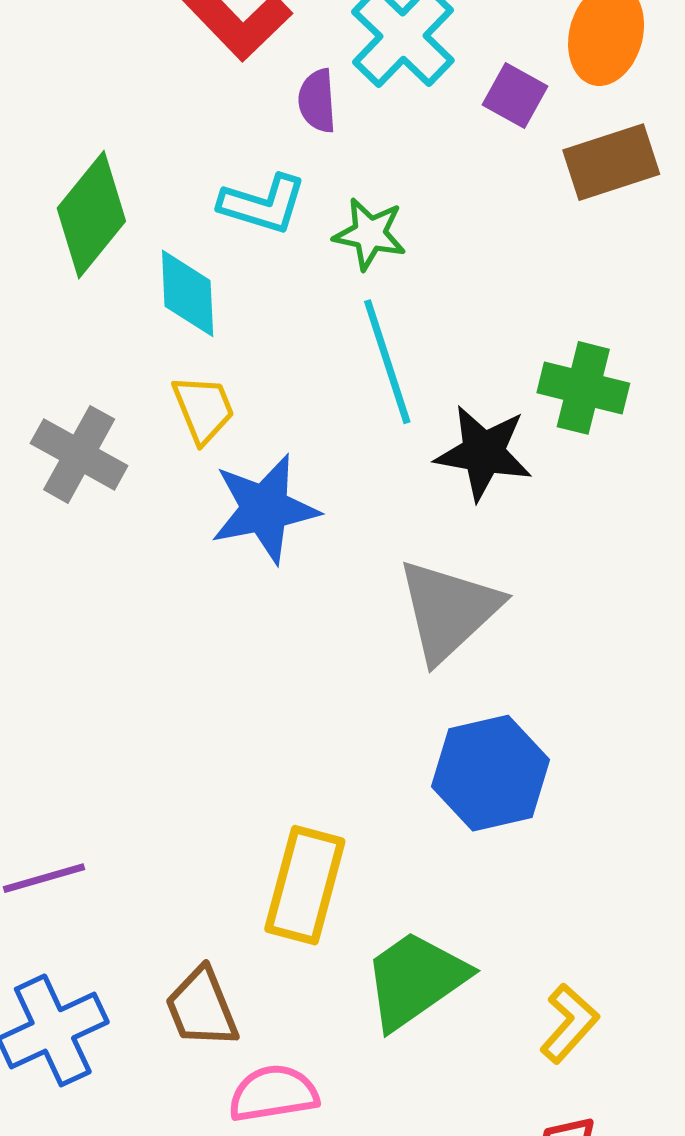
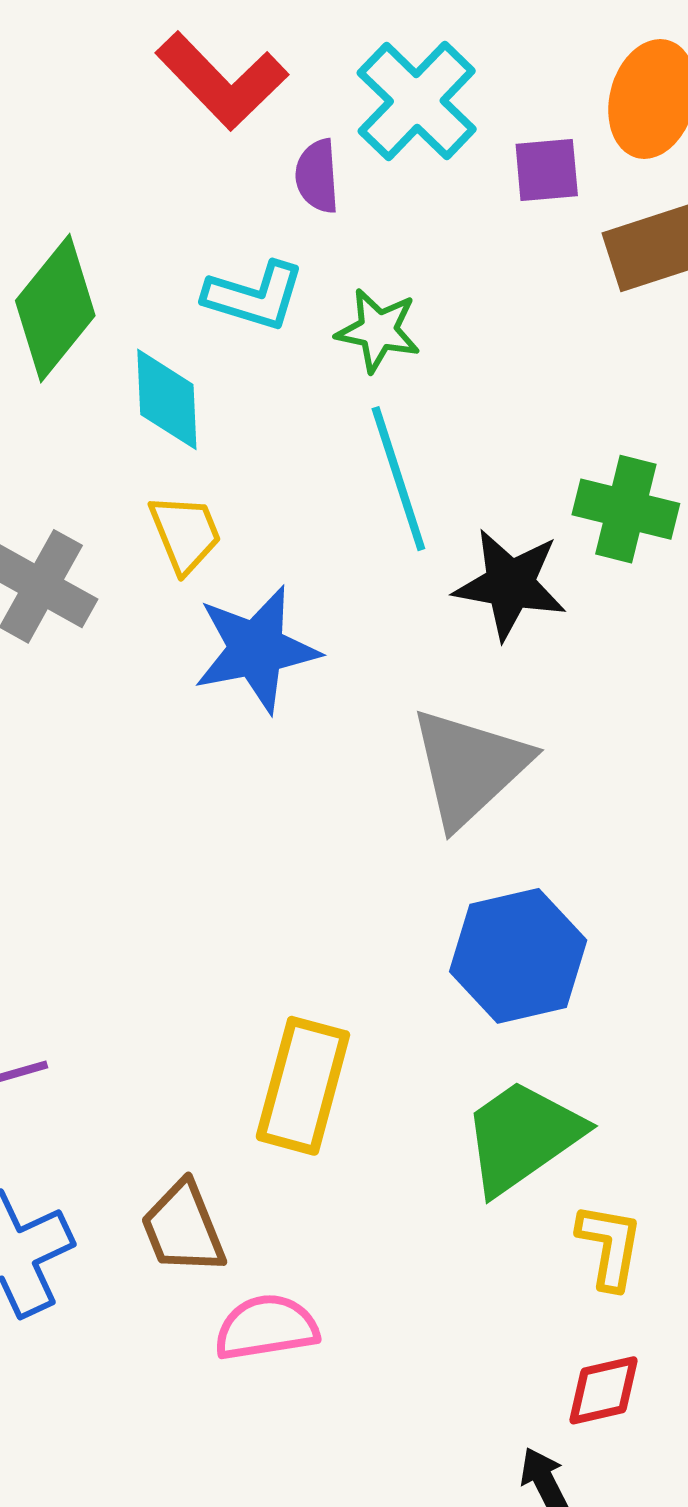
purple square: (515, 96) -> (547, 170), turned -34
green trapezoid: (415, 980) -> (522, 1137), moved
yellow L-shape: (569, 1023) -> (610, 1246), turned -32

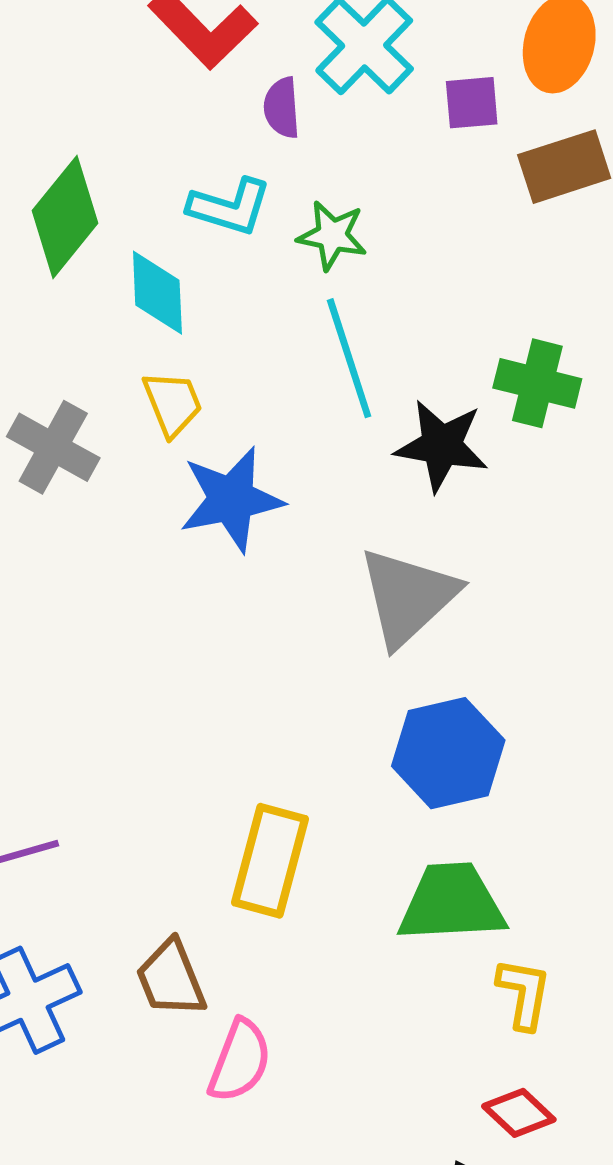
green trapezoid: (522, 1137) -> (452, 903), turned 32
pink semicircle: (266, 1327) -> (240, 1061), turned 120
red diamond: (603, 1390) -> (519, 1113), turned 56

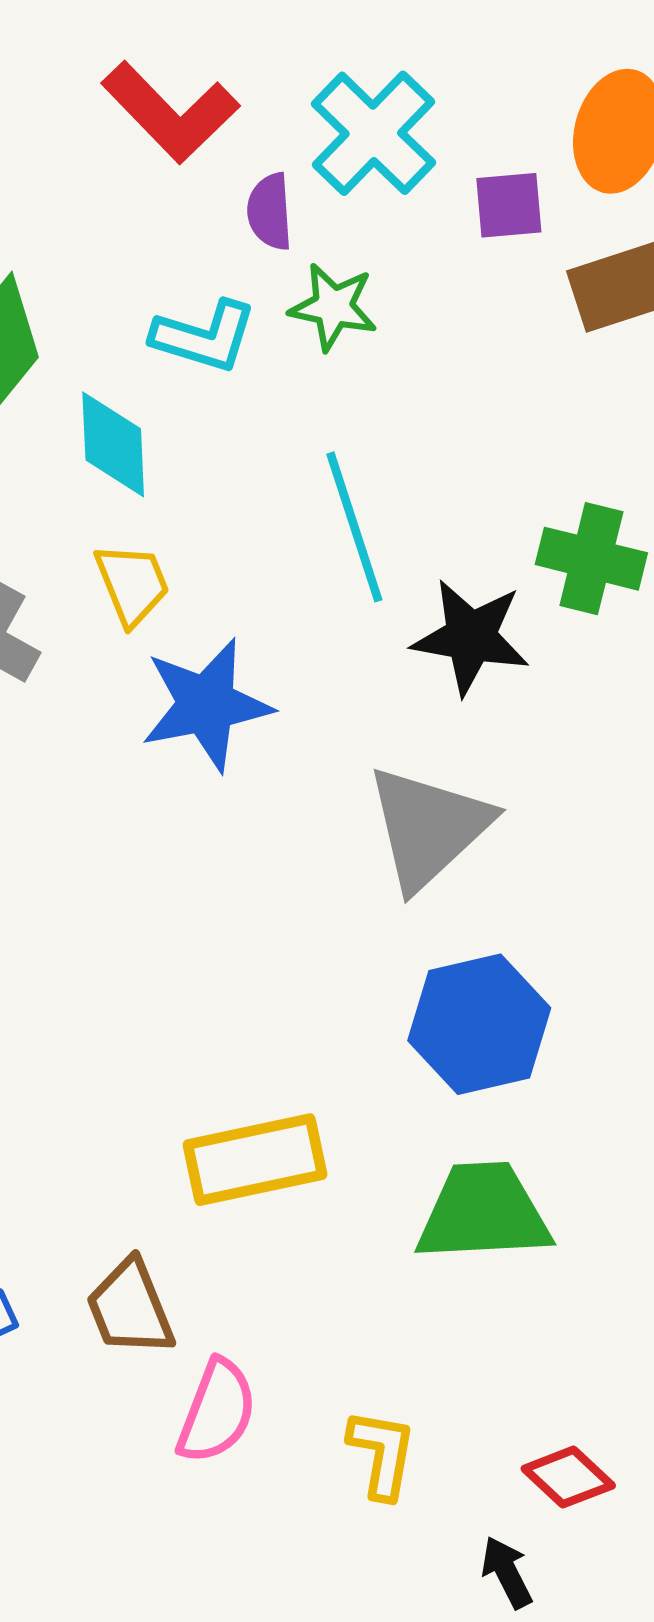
green star: (332, 235) -> (333, 307), moved
yellow rectangle: (270, 861) -> (255, 1160), turned 63
yellow L-shape: (524, 994) -> (382, 1454), moved

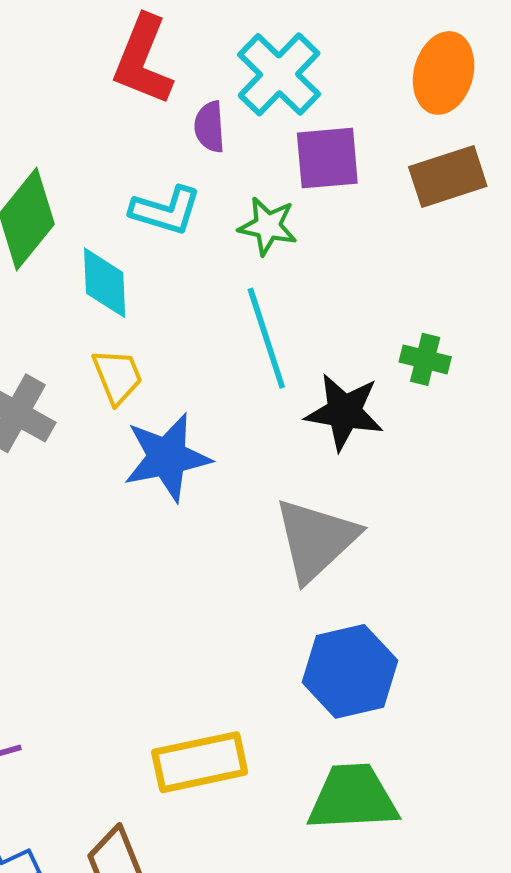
red L-shape: (170, 112) -> (143, 60), turned 66
purple square: (509, 205) -> (327, 158), moved, size x1.4
green star: (333, 307) -> (268, 226), moved
green cross: (591, 559) -> (425, 359), size x0.7

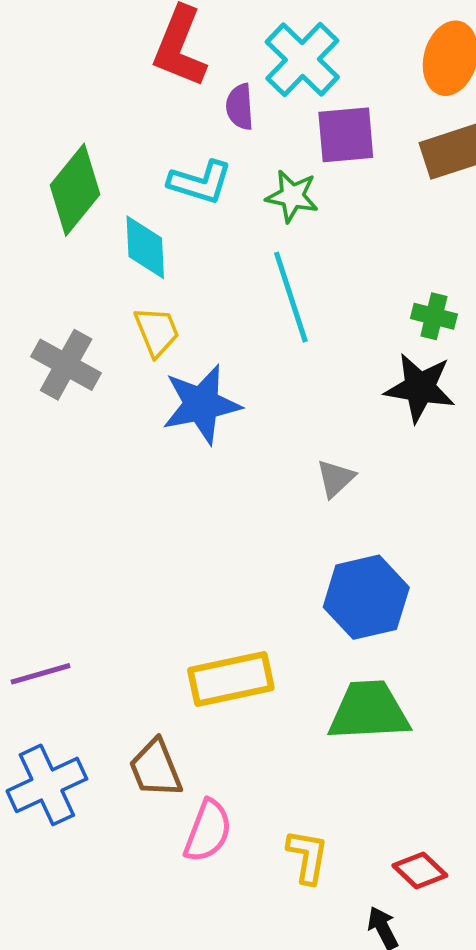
black star: (344, 412) -> (420, 388), moved
gray triangle: (316, 540) -> (336, 478), size x0.5

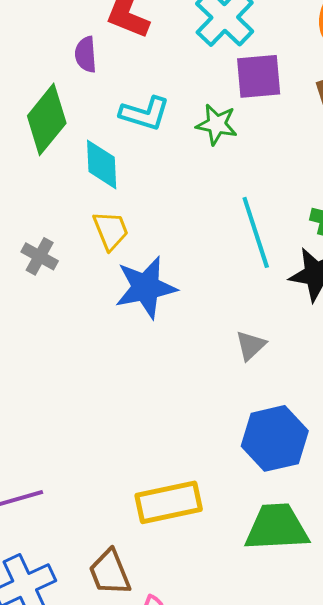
purple semicircle: (240, 107) -> (86, 54), moved
cyan line: (291, 297) -> (256, 232), moved
gray cross: (66, 365) -> (40, 256), size x0.7

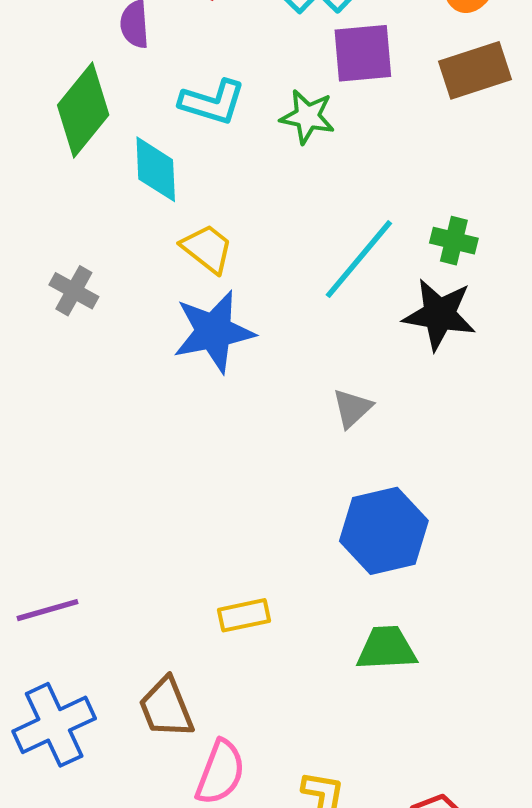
yellow trapezoid: (111, 230) -> (207, 249), moved, turned -30
cyan line: (256, 232) -> (359, 259), turned 58
yellow rectangle: (169, 502) -> (244, 615), size x0.6
green trapezoid: (277, 527) -> (387, 648), size x0.7

